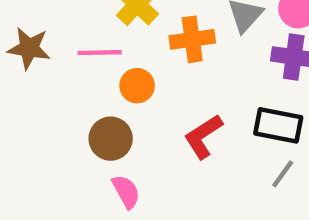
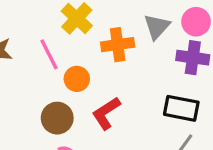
pink line: (100, 53) -> (49, 54), turned 64
red L-shape: (203, 136) -> (106, 113), moved

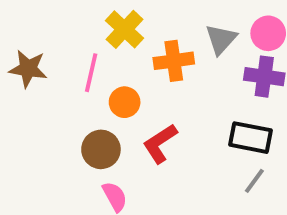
pink line: (49, 54) -> (91, 73), turned 40

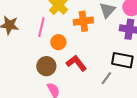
red L-shape: (160, 143) -> (76, 63), turned 85
gray line: (254, 181) -> (106, 78), moved

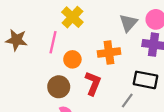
orange cross: (83, 21) -> (109, 53), moved
red L-shape: (76, 63) -> (93, 83), turned 60

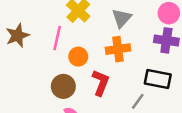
gray triangle: (128, 23) -> (122, 18), moved
brown star: (16, 40) -> (17, 35), turned -30

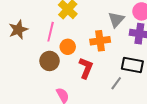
gray triangle: (122, 18) -> (116, 20), moved
brown circle: (63, 86) -> (50, 61), moved

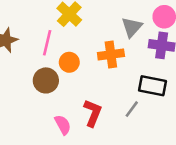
red L-shape: (86, 68) -> (93, 113), moved

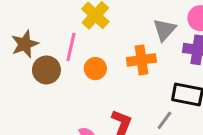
brown circle: (46, 80) -> (46, 70), moved

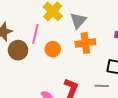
gray triangle: (164, 30) -> (78, 21), moved
gray line: (164, 120) -> (102, 86), turned 56

